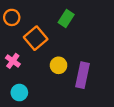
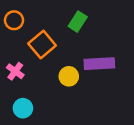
purple rectangle: (82, 75) -> (99, 64), moved, turned 75

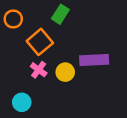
green rectangle: (78, 22) -> (60, 14), moved
pink cross: (15, 71) -> (39, 70), moved

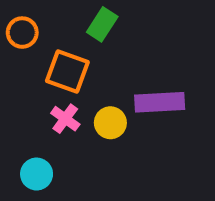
orange square: (40, 42) -> (67, 71), turned -30

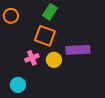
orange square: (67, 71) -> (45, 36), moved
pink cross: (65, 119) -> (32, 58), turned 32

